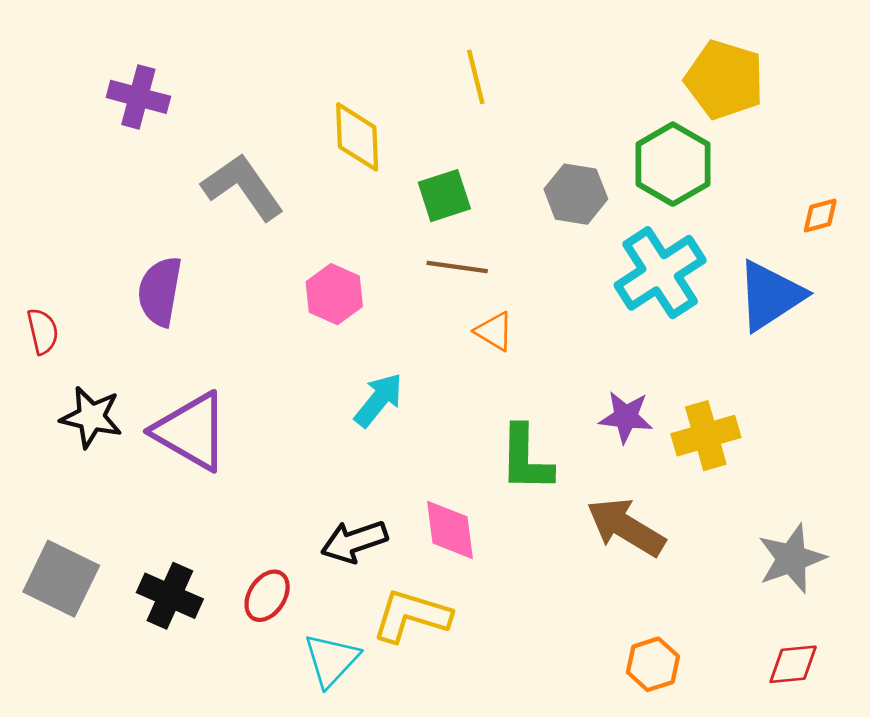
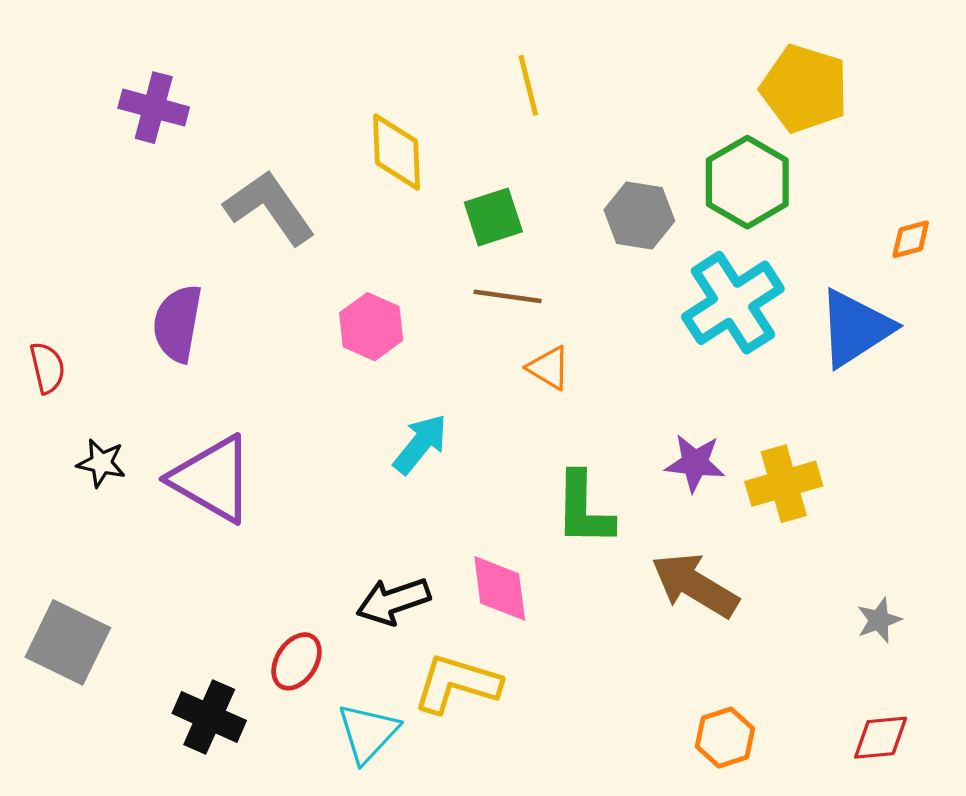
black star: (91, 417) -> (101, 463), size x0.7
gray star: (792, 559) -> (879, 620), size x0.6
black cross: (170, 596) -> (209, 717), moved

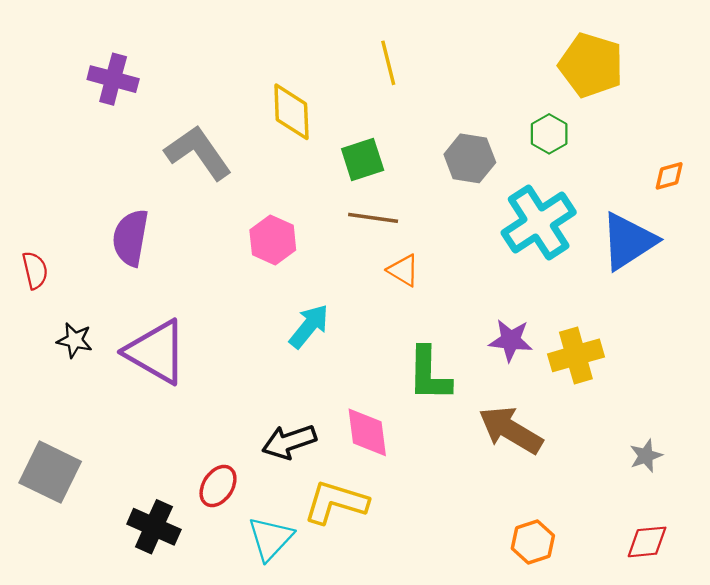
green hexagon: (747, 182) -> (549, 134), size x0.6

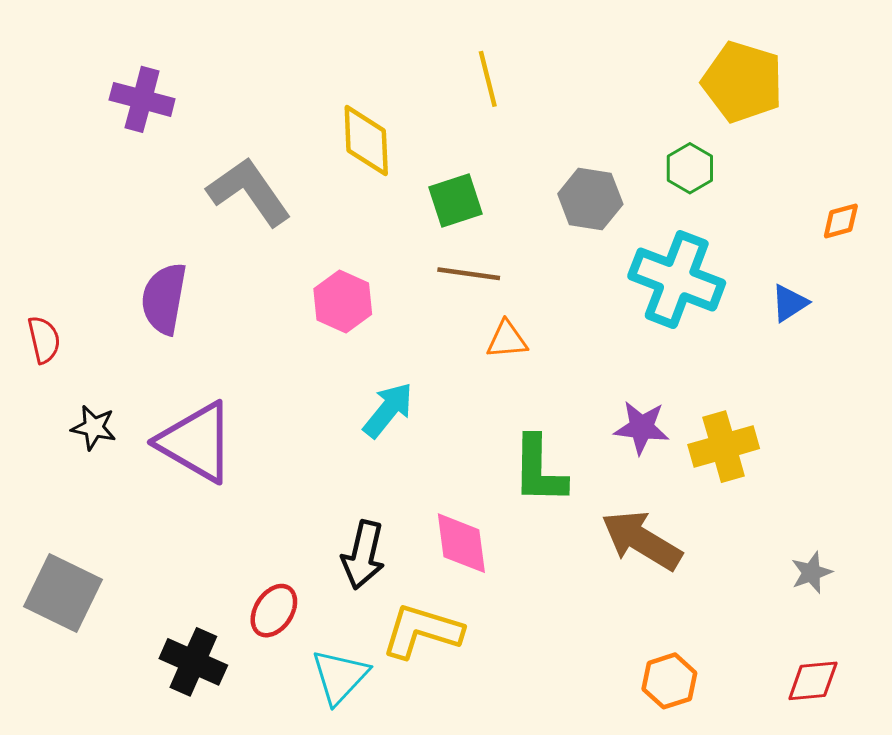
cyan cross: (539, 223) -> (677, 280), turned -36
blue triangle: (628, 241) -> (789, 303), size x0.5
orange triangle: (403, 270) -> (507, 340), turned -36
black arrow: (289, 442) -> (363, 555), turned -58

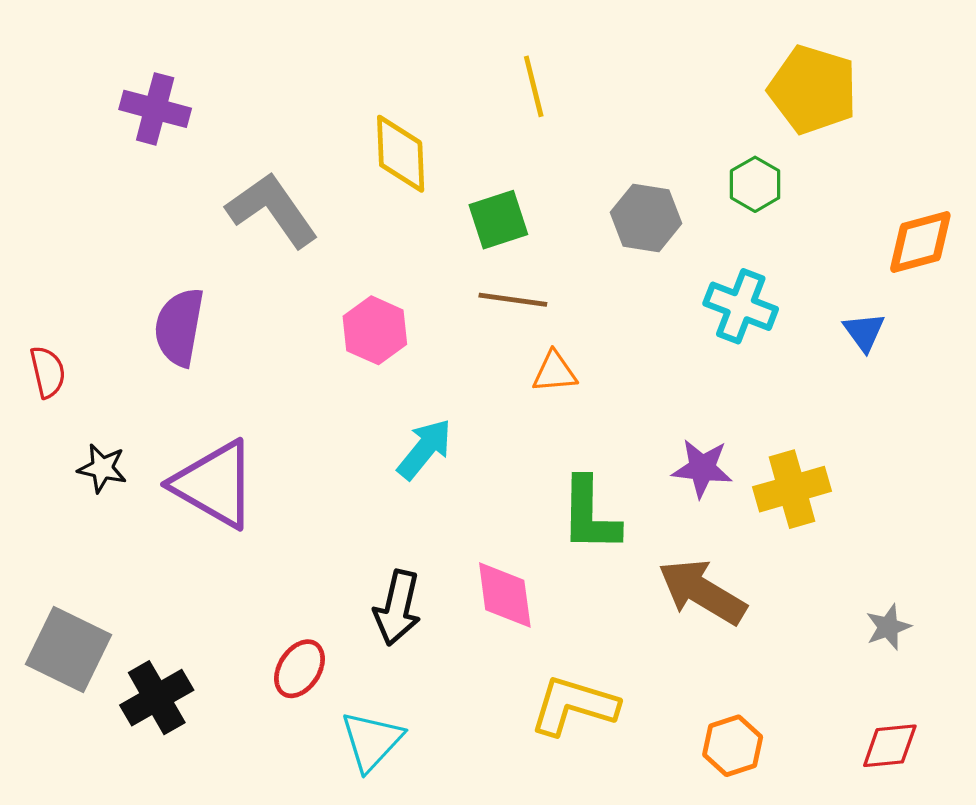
orange diamond: (841, 221) -> (920, 242), size x1.6
cyan cross: (677, 280) -> (741, 306), size x0.7
blue triangle: (789, 303) -> (864, 332), turned -33
yellow L-shape: (422, 631) -> (574, 706), moved
black cross: (193, 662) -> (157, 698), moved, turned 36

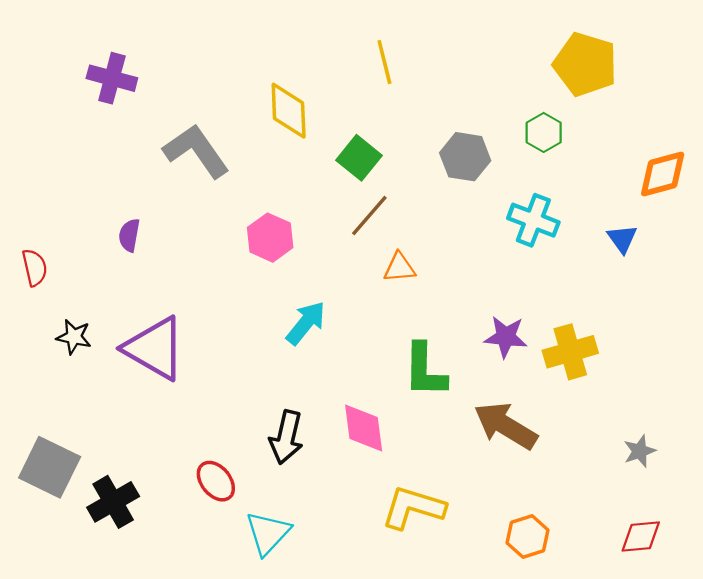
green square: (498, 220) -> (359, 158), turned -33
brown line: (513, 300) -> (369, 216), turned -57
purple semicircle: (179, 327) -> (129, 235), size x0.6
red ellipse: (300, 669) -> (216, 481), turned -72

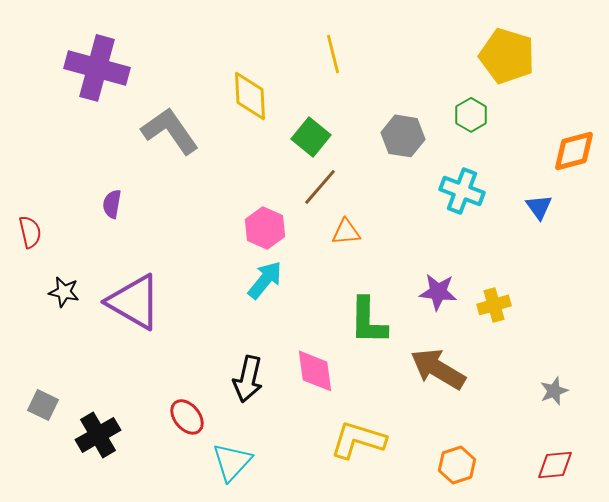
purple cross: (112, 78) -> (97, 68), size x1.5
pink hexagon: (270, 238) -> (265, 228), moved
yellow cross: (570, 352) -> (494, 305), size x0.7
gray square: (50, 467) -> (43, 405), size x0.6

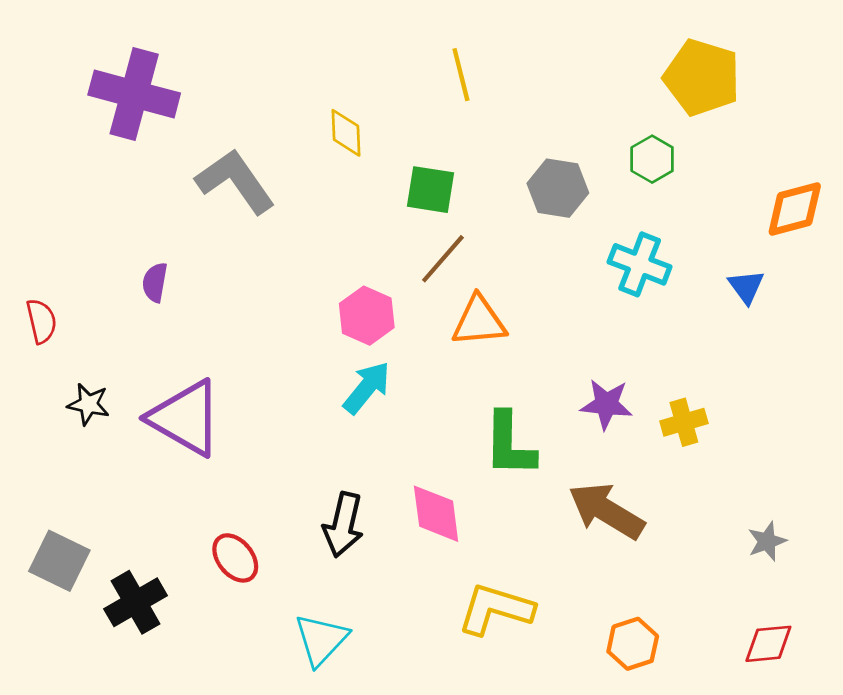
yellow diamond: (250, 96) -> (346, 133), size x0.7
green square: (311, 137) -> (431, 190), turned -30
orange triangle: (346, 232) -> (479, 321), size x1.4
gray square: (43, 405) -> (59, 561), size x1.4
red ellipse: (187, 417) -> (235, 558), moved

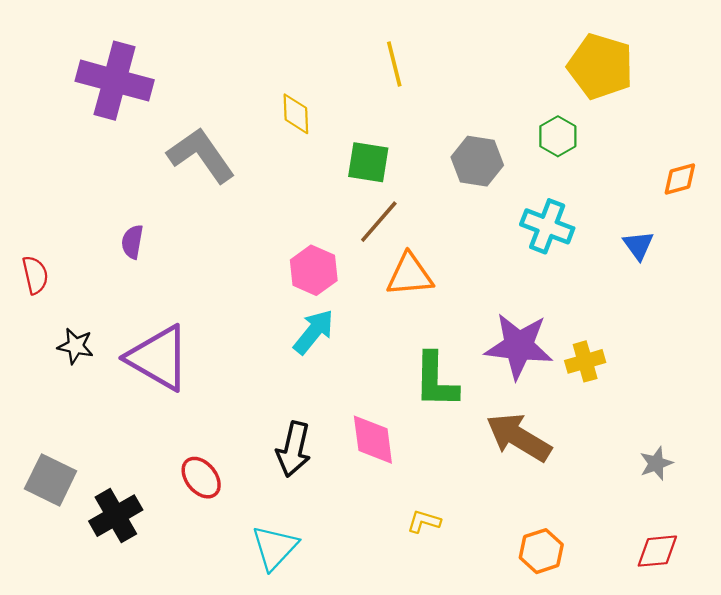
orange diamond: (795, 209) -> (680, 179), size x0.7
purple star: (606, 404) -> (519, 346), size x1.5
yellow L-shape: (496, 609) -> (424, 521), size x0.5

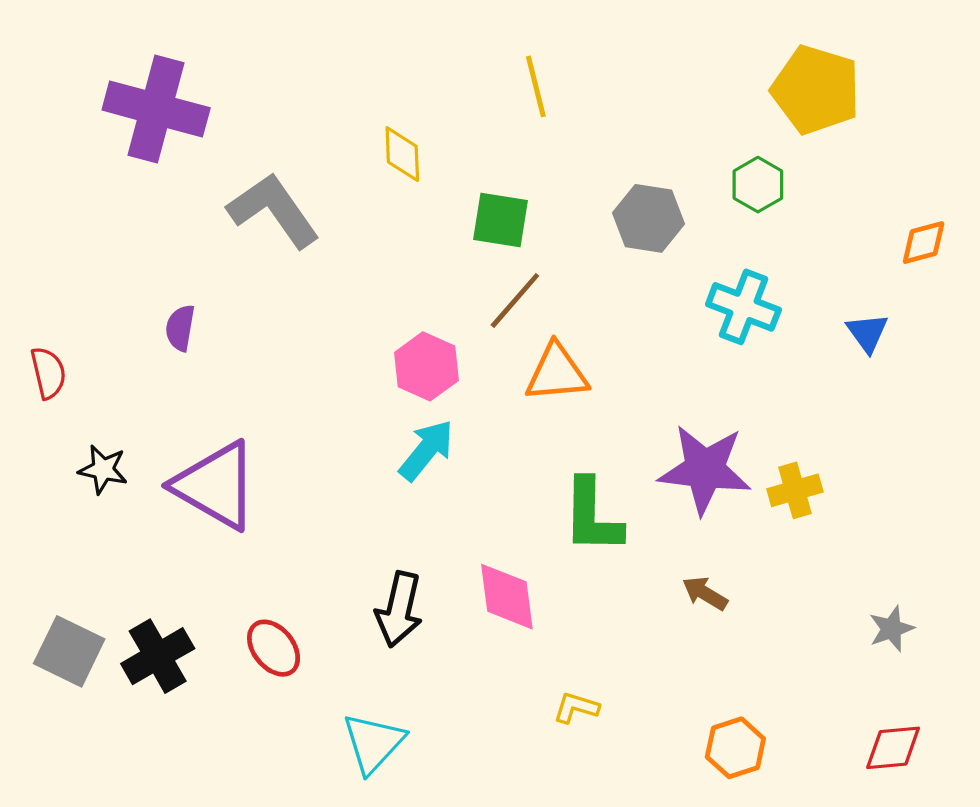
brown arrow: (519, 437) -> (705, 593), size x0.5
black cross: (116, 516) -> (158, 656), moved

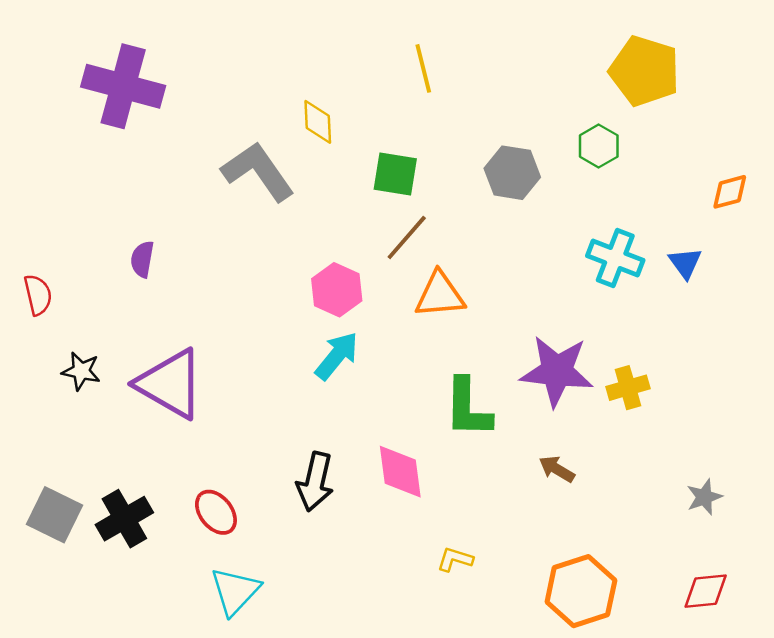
gray L-shape: (274, 210) -> (258, 171), moved
cyan cross: (743, 307) -> (615, 258), moved
cyan triangle: (373, 743) -> (235, 591), moved
orange hexagon: (735, 748) -> (581, 591), size x1.5

